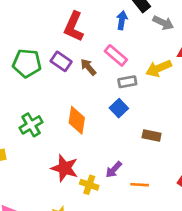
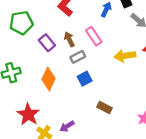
purple rectangle: (61, 61) -> (47, 43), moved
green pentagon: (27, 63) -> (21, 23), turned -30
gray rectangle: (127, 82) -> (78, 57), moved, turned -32

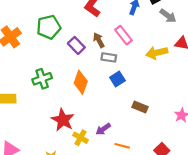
gray rectangle: (78, 57) -> (109, 57), turned 40

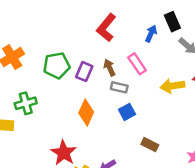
green pentagon: (49, 27) -> (57, 65), moved
purple rectangle: (76, 45) -> (84, 72), turned 63
green cross: (42, 79) -> (26, 103), moved

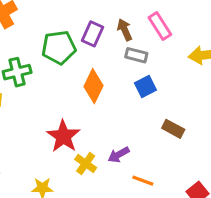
green pentagon: (57, 65) -> (59, 47), moved

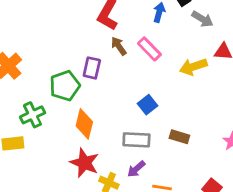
brown arrow: (125, 30) -> (119, 46), moved
gray rectangle: (136, 55) -> (136, 140), moved, size x1.4
orange diamond: (94, 86) -> (84, 124), moved

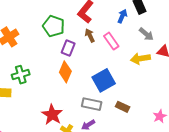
gray arrow: (202, 19) -> (146, 34), moved
green pentagon: (65, 86) -> (54, 26), moved, turned 30
blue square: (148, 105) -> (104, 80), size x1.6
orange diamond: (84, 124) -> (65, 72), moved

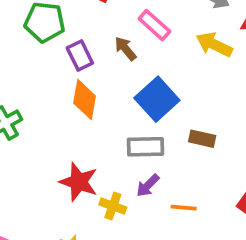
brown arrow: (90, 35) -> (125, 49), moved
purple rectangle: (68, 48) -> (80, 55), turned -35
yellow arrow: (140, 59) -> (214, 45), turned 48

